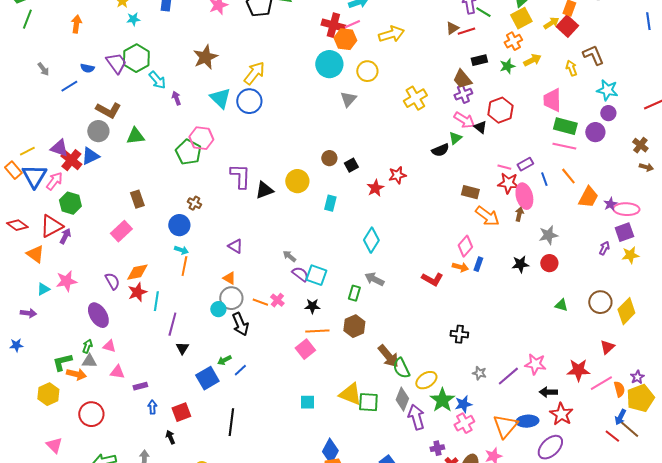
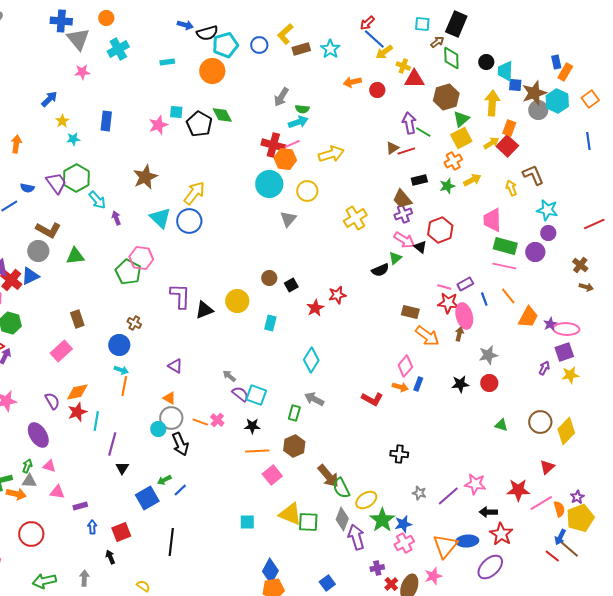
pink square: (305, 349) -> (272, 475), moved

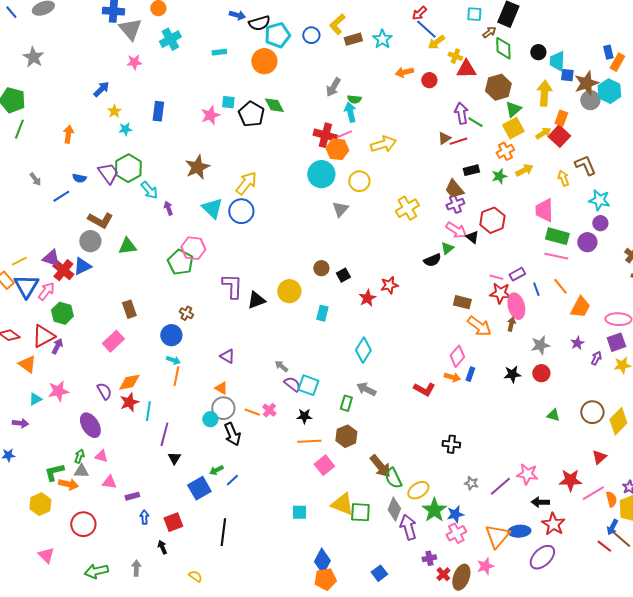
cyan arrow: (298, 122) -> (350, 112), turned -84
purple star: (550, 324) -> (577, 343), moved

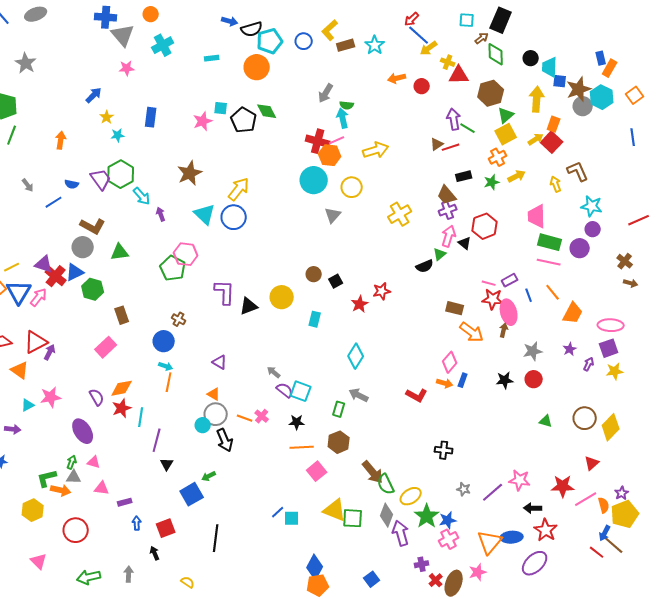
pink arrow: (456, 230) -> (449, 236), turned -105
green hexagon: (62, 313) -> (93, 289), moved
blue line: (232, 480) -> (278, 512), moved

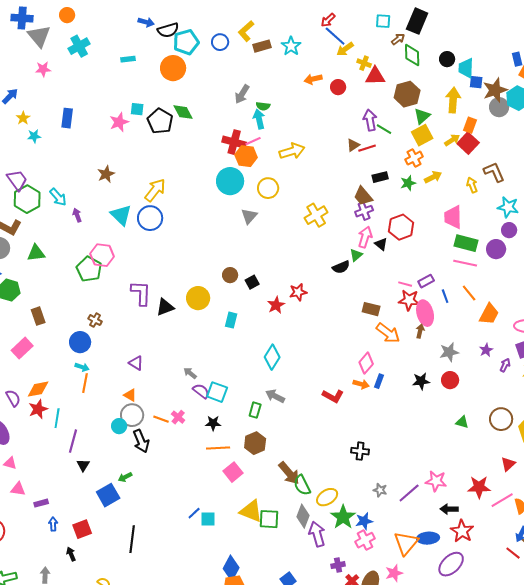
brown star: (190, 173) -> (106, 174), size x0.7
green hexagon: (121, 174) -> (27, 199), moved

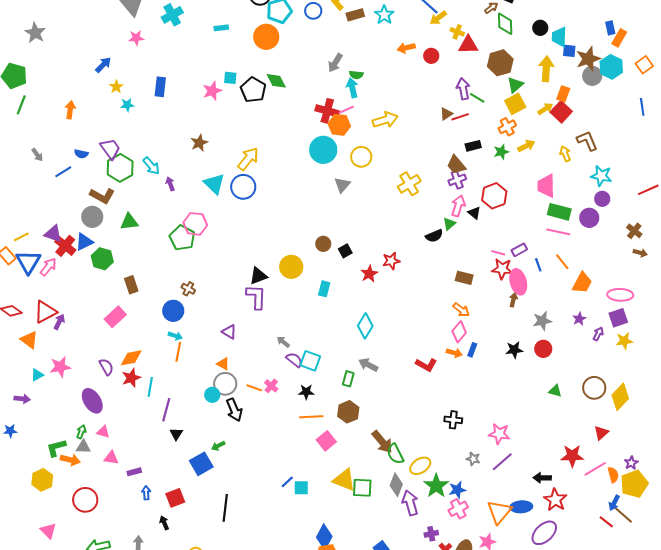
purple L-shape: (141, 293) -> (256, 297), moved
orange arrow: (388, 333) -> (461, 310), moved, size x0.7
pink star: (436, 481) -> (499, 434), moved

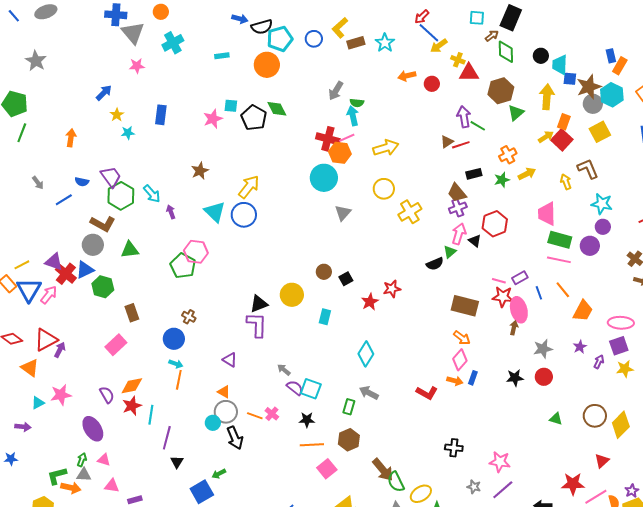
yellow square: (515, 104) -> (600, 132), moved
yellow circle: (361, 157) -> (384, 189), moved
brown rectangle: (464, 278) -> (465, 306), size x1.5

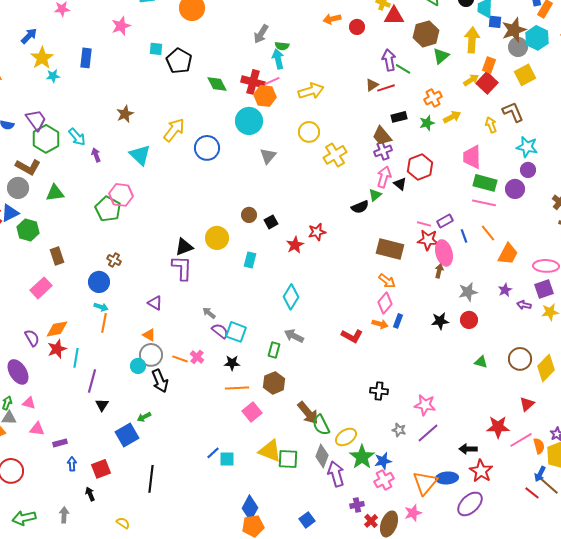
green diamond: (277, 109) -> (217, 84), moved
yellow star: (117, 115) -> (42, 58), size x1.6
pink star: (213, 119) -> (121, 26), moved
blue circle: (244, 215) -> (207, 148), moved
purple arrow: (599, 362) -> (524, 305), turned -104

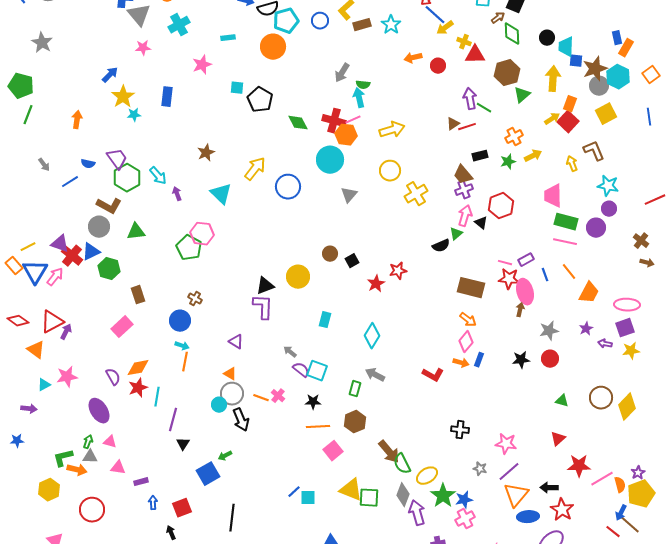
cyan rectangle: (250, 260) -> (325, 320), moved
red triangle: (527, 404) -> (558, 439), moved
orange triangle: (425, 483) -> (516, 495), moved

